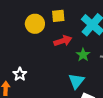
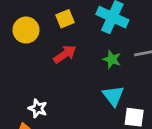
yellow circle: (35, 24) -> (26, 30), moved
red arrow: (63, 41) -> (65, 54), moved

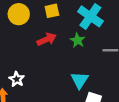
green star: (112, 59) -> (78, 40), moved

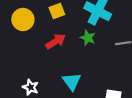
cyan triangle: (80, 80) -> (72, 81), moved

